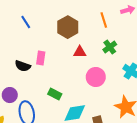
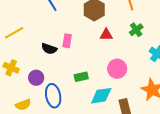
pink circle: (96, 77) -> (117, 69), moved
green rectangle: (55, 94) -> (81, 77), turned -40

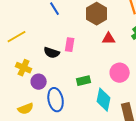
yellow cross: (11, 68) -> (24, 68), moved
cyan diamond: (101, 96) -> (104, 100), turned -70

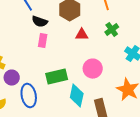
black semicircle: (52, 53) -> (40, 22), moved
green rectangle: (84, 81) -> (57, 77), size x1.5

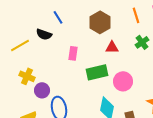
black semicircle: (40, 22) -> (44, 34), moved
green rectangle: (57, 77) -> (97, 72), moved

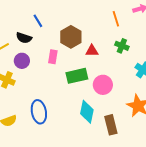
brown hexagon: (100, 22) -> (71, 37), moved
green cross: (142, 42) -> (122, 46), turned -32
purple circle: (42, 90) -> (22, 61), moved

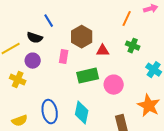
orange line: (116, 19) -> (127, 19), turned 42
cyan diamond: (87, 112) -> (82, 113), moved

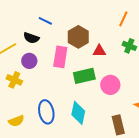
blue line: (49, 21) -> (45, 21), turned -32
pink rectangle: (64, 57) -> (60, 57), size x1.5

